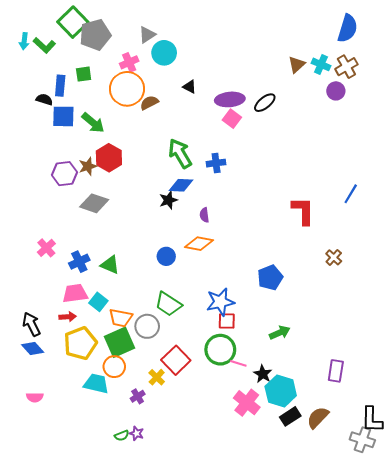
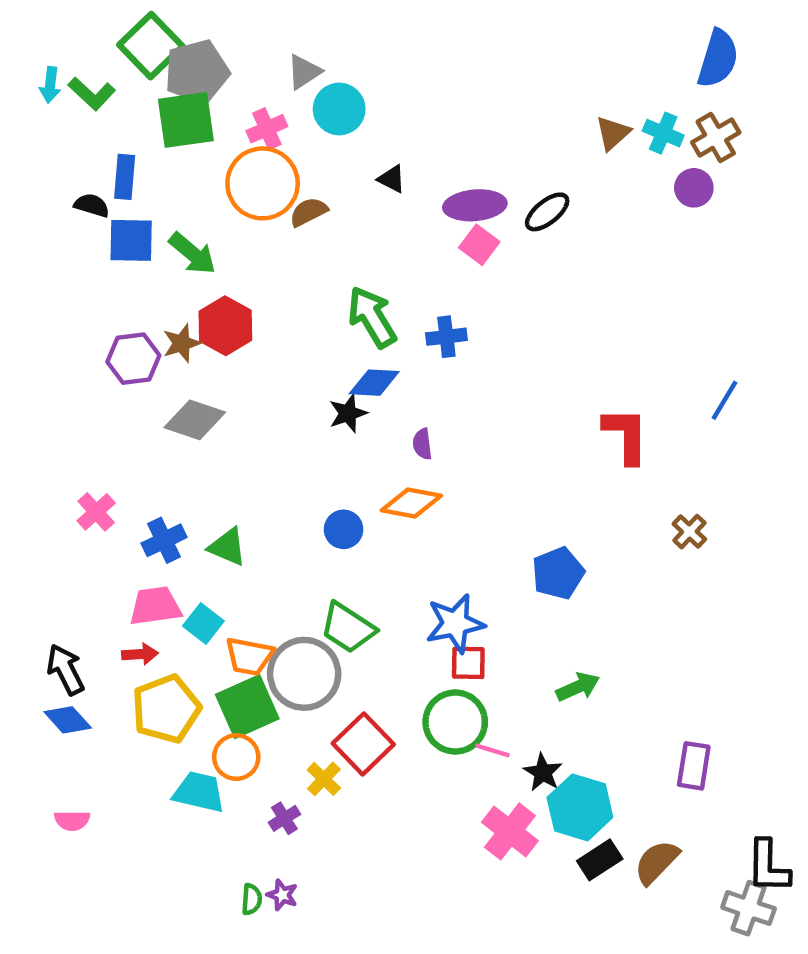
green square: (84, 74) -> (186, 120), moved, size x1.8
gray circle: (147, 326) -> (304, 674), size x1.4
green semicircle: (122, 436) -> (252, 899), turned -64

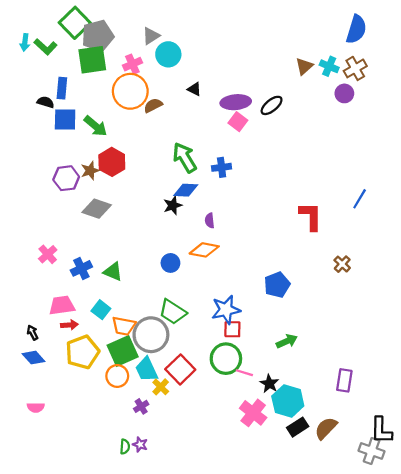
pink trapezoid: (155, 606) -> (62, 305), moved
black arrow: (65, 669) -> (32, 333), size x0.6
cyan trapezoid: (199, 792) -> (147, 369), moved, turned -128

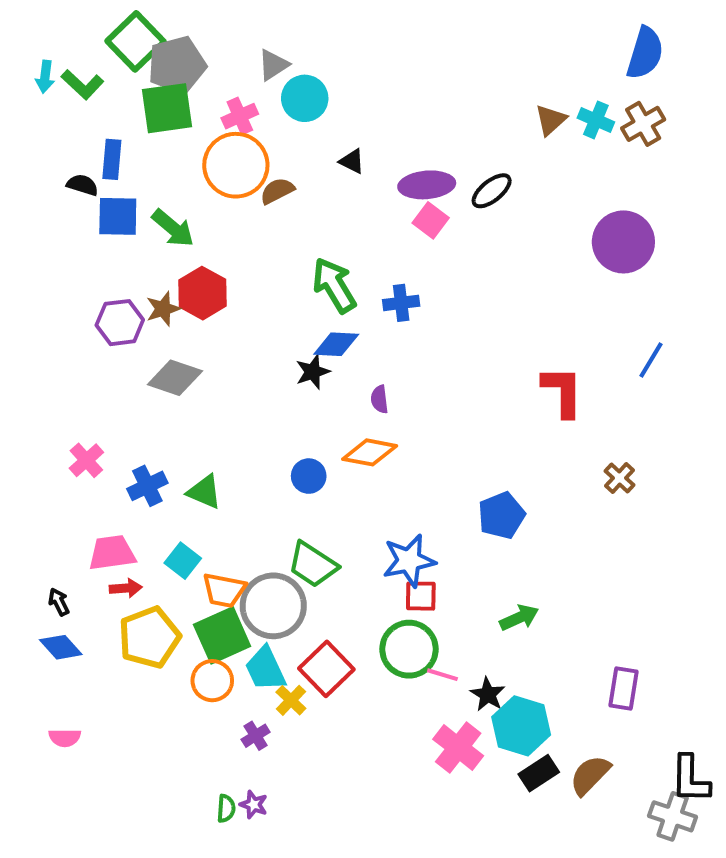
purple circle: (344, 93) -> (623, 242), moved, size x1.8

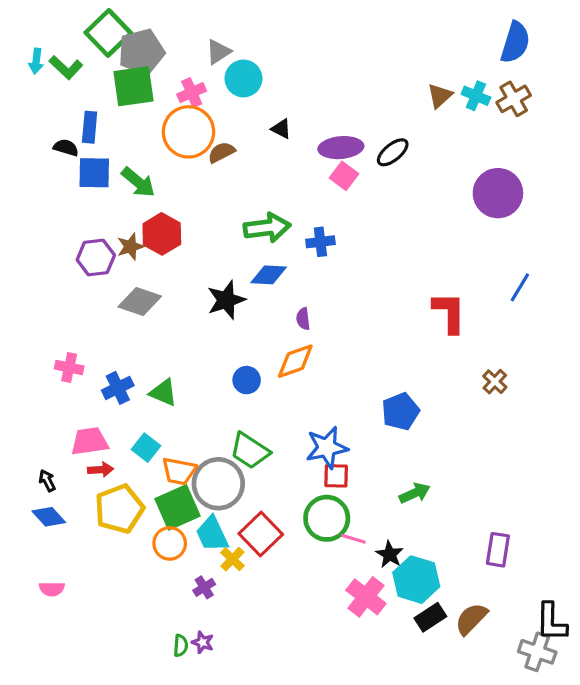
green arrow: (334, 285) -> (267, 228), turned 114
black star: (313, 372) -> (226, 300), moved, size x1.4
orange diamond: (370, 452) -> (295, 361), turned -30
pink cross: (86, 460) -> (69, 367), turned -36

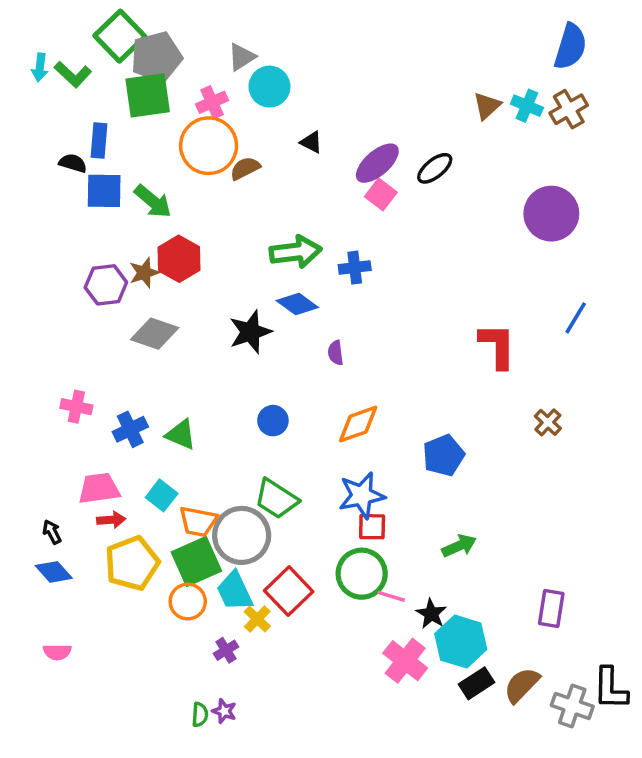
purple ellipse: (341, 148) -> (377, 163), turned -36
blue diamond: (269, 275) -> (297, 304), turned 33
orange diamond: (295, 361) -> (358, 424), moved
gray cross: (537, 652) -> (572, 706), moved

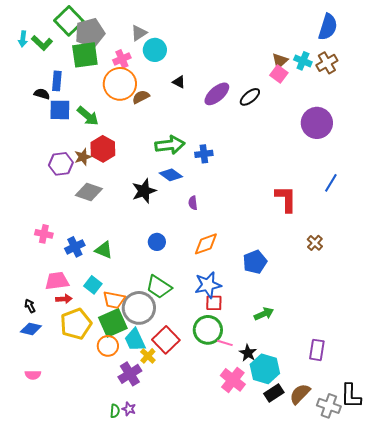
pink square: (381, 194) -> (279, 74), moved
blue diamond: (54, 572) -> (31, 329), turned -35
purple cross: (226, 650) -> (130, 374), size x1.6

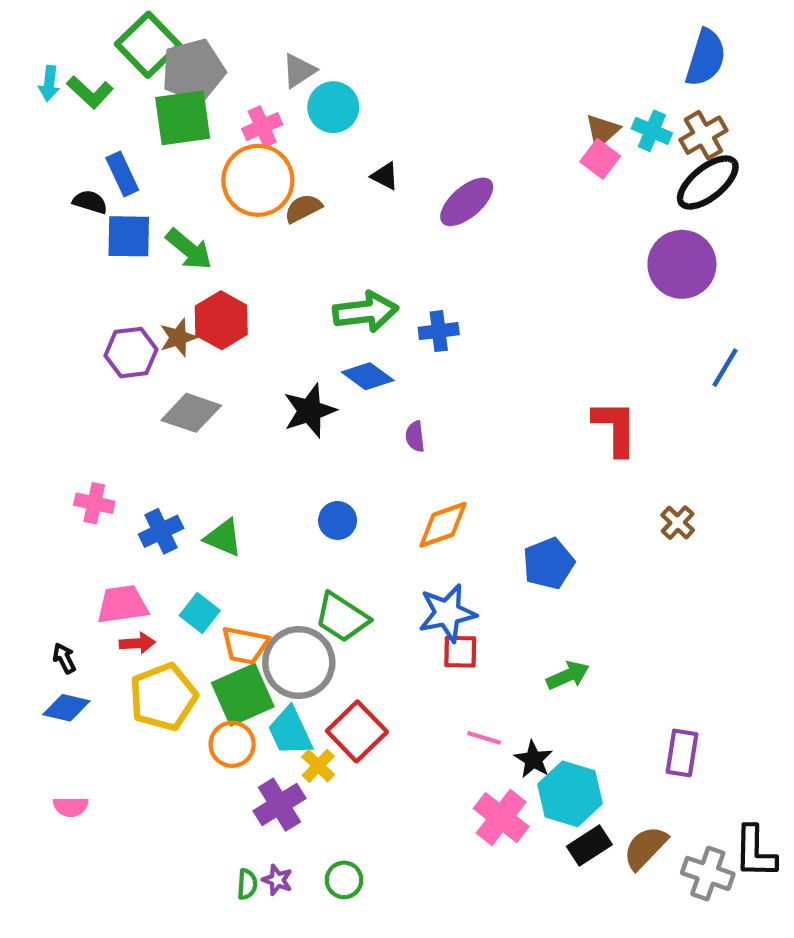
blue rectangle: (57, 81) -> (122, 174), turned -30
black ellipse: (250, 97) -> (708, 183), moved, size x1.4
blue line: (331, 183) -> (725, 368), moved
green circle: (208, 330) -> (344, 880), moved, size x0.6

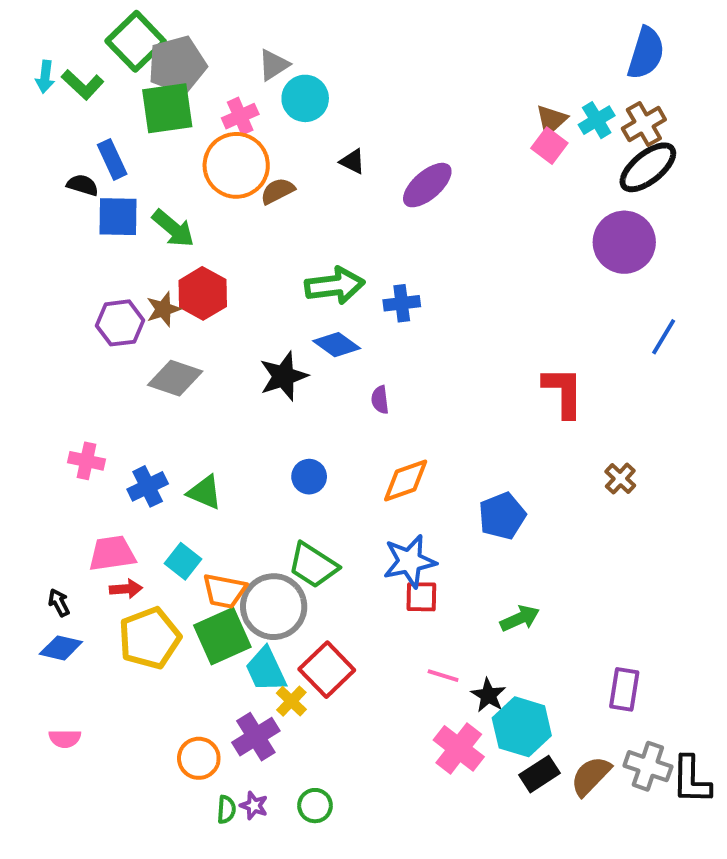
cyan cross: (652, 131) -> (597, 120), turned 36
orange circle: (232, 744) -> (199, 758), moved
gray cross: (708, 873) -> (648, 766), moved

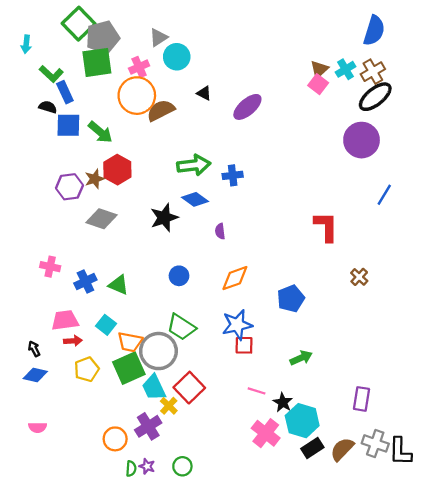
green L-shape: (83, 85) -> (51, 74), moved
brown semicircle: (278, 191) -> (161, 110), size x1.4
yellow pentagon: (150, 638) -> (87, 369), size x0.7

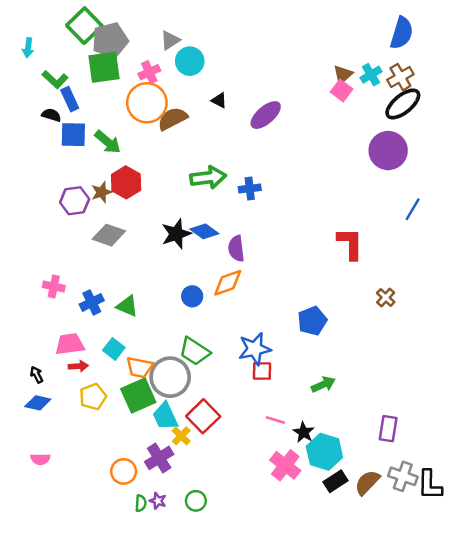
blue diamond: (195, 199) -> (204, 231), moved
purple semicircle: (220, 231) -> (236, 249), size x1.5
orange diamond: (235, 278) -> (228, 283), moved

